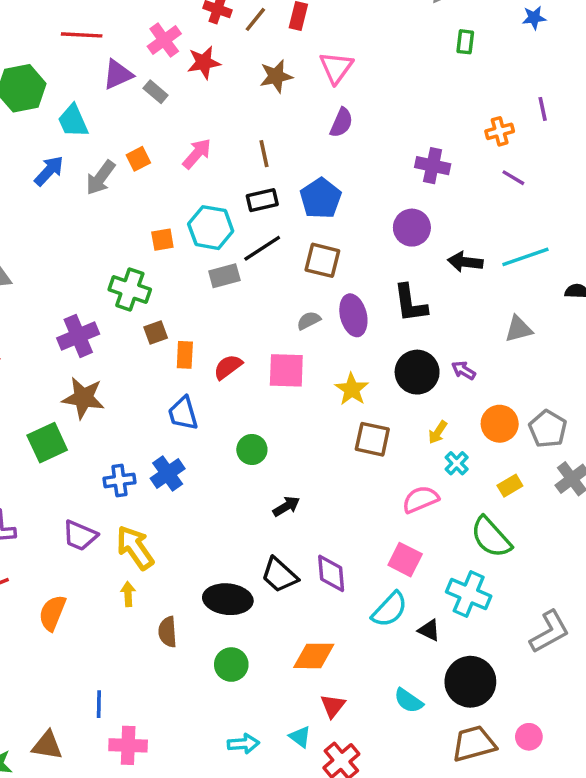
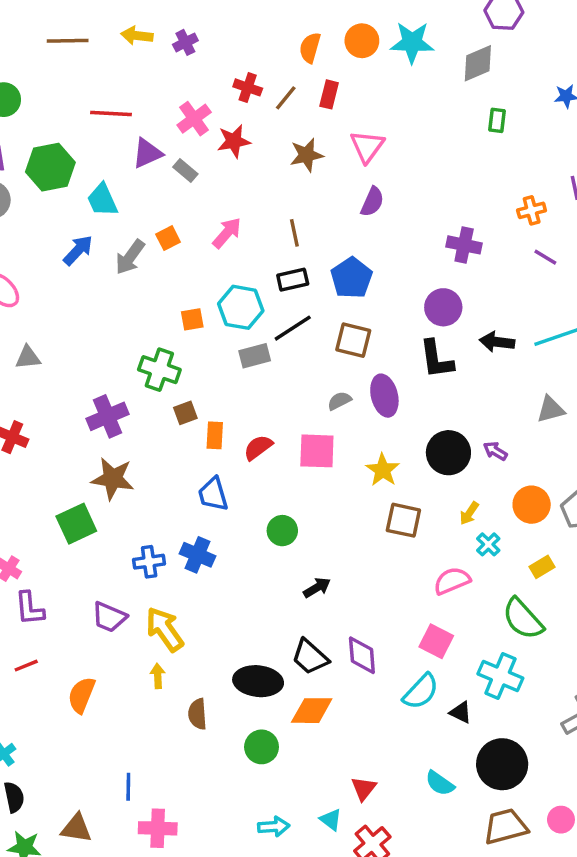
black L-shape: (410, 303) -> (436, 359), moved
blue cross: (168, 474) -> (197, 555), turned -32
orange diamond: (314, 656) -> (312, 711), moved

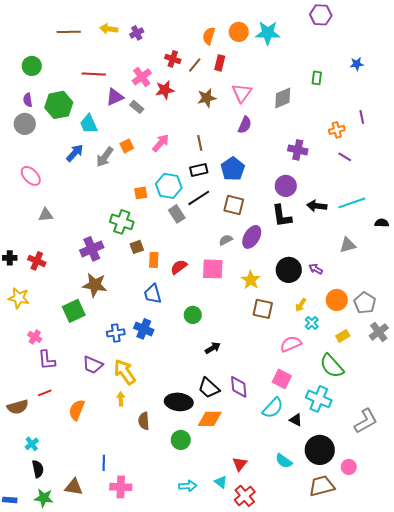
gray diamond: (478, 63) -> (283, 98), moved
gray rectangle: (255, 356) -> (177, 214), turned 72
purple ellipse: (384, 396) -> (252, 237), turned 45
pink circle: (561, 820) -> (349, 467), moved

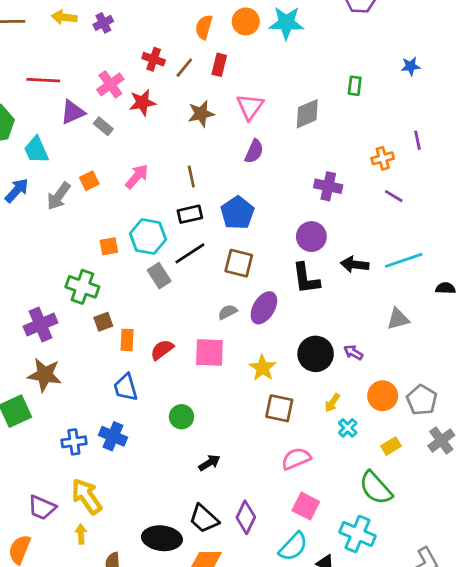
pink semicircle: (291, 344) -> (296, 459), moved
purple trapezoid: (93, 365) -> (42, 508), moved
purple diamond: (239, 387) -> (246, 517), turned 30

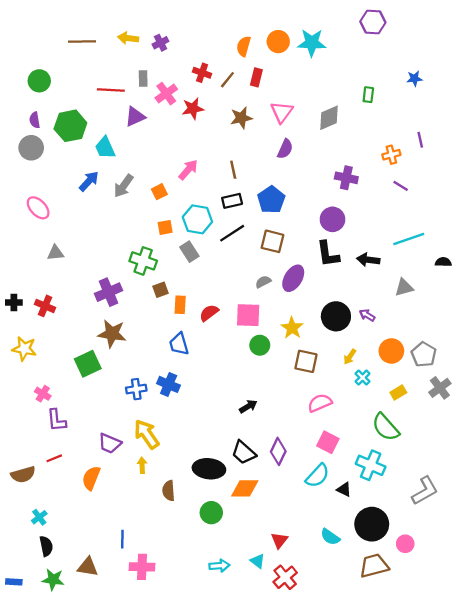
gray rectangle: (103, 126) -> (143, 79), moved, turned 49
orange square: (89, 181) -> (159, 192), moved
black arrow: (355, 264) -> (368, 260), moved
gray rectangle: (159, 276) -> (189, 252), moved
green circle: (182, 417) -> (260, 345), moved

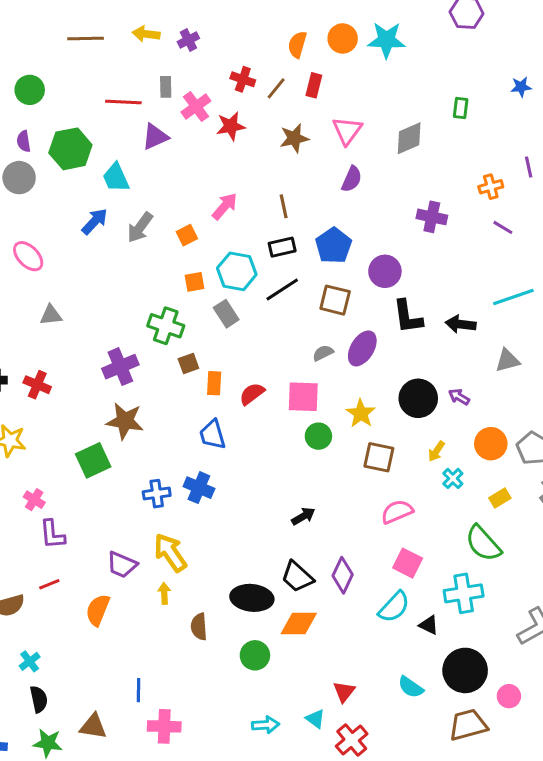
purple circle: (332, 219) -> (385, 271), moved
cyan cross: (371, 465) -> (464, 593), turned -32

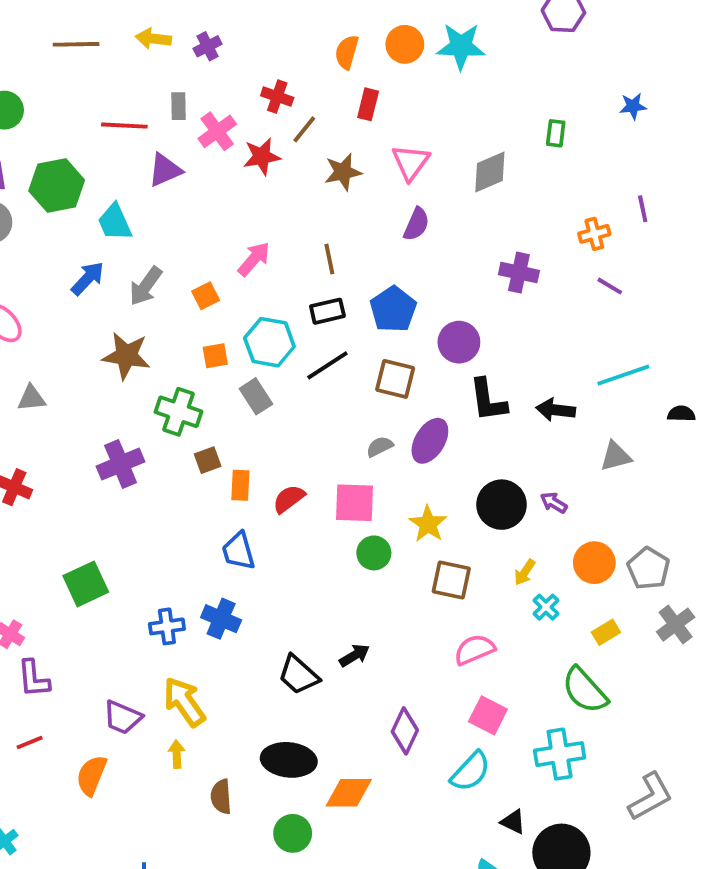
brown line: (276, 88) -> (304, 129), moved
brown star: (125, 421) -> (126, 356), moved
black trapezoid: (297, 577) -> (298, 675), moved
black triangle: (429, 625) -> (513, 822), moved

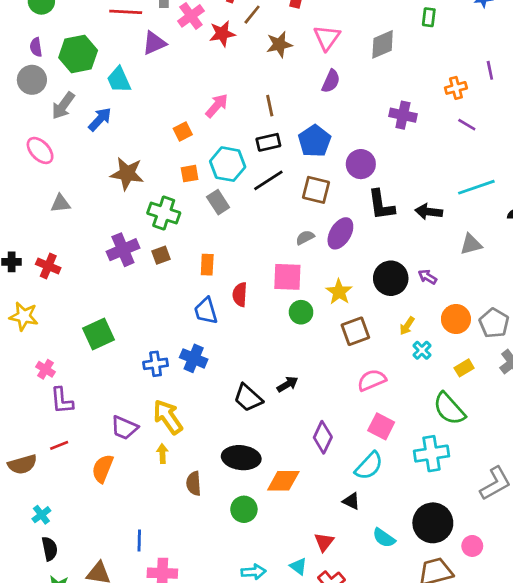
gray arrow: (146, 286) -> (63, 106), moved
brown square: (208, 460) -> (161, 255), moved
red semicircle: (289, 499) -> (240, 295), moved, turned -50
brown square: (451, 580) -> (355, 331), turned -32
black triangle: (513, 822) -> (351, 501), moved

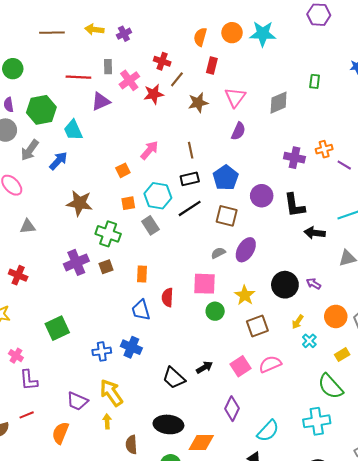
orange cross: (456, 88) -> (324, 149), moved
black L-shape: (381, 205) -> (294, 205), moved
pink square: (381, 426) -> (240, 366), moved, turned 30

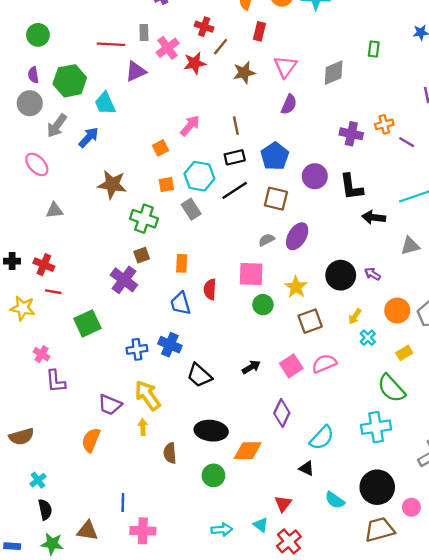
purple cross: (76, 262) -> (124, 280), moved, turned -30
black trapezoid: (174, 378) -> (199, 375), moved
red line: (27, 415) -> (53, 292), moved, turned 32

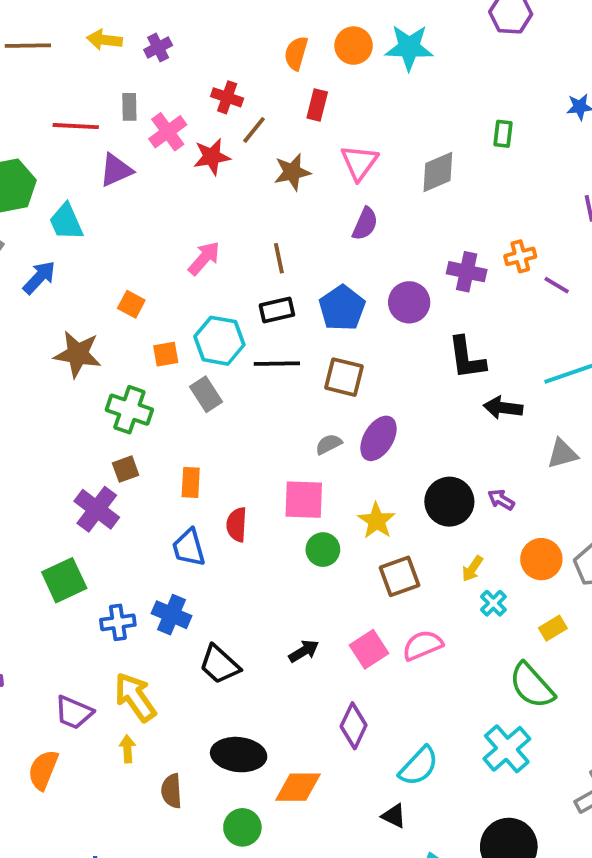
orange square: (160, 148) -> (131, 304), moved, turned -35
purple circle: (315, 176) -> (409, 302), moved
black line: (235, 190) -> (277, 364), turned 32
green square: (87, 323) -> (64, 580), moved
cyan cross: (376, 427) -> (507, 749), turned -32

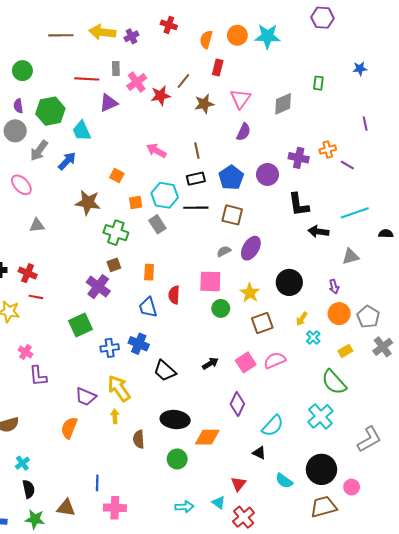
yellow arrow: (104, 40) -> (102, 32), size x1.4
red cross: (227, 97) -> (169, 25), moved
pink arrow: (204, 258) -> (156, 151), turned -102
purple arrow: (501, 500) -> (334, 287), moved, turned -136

